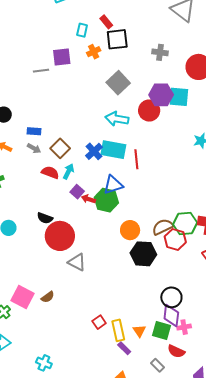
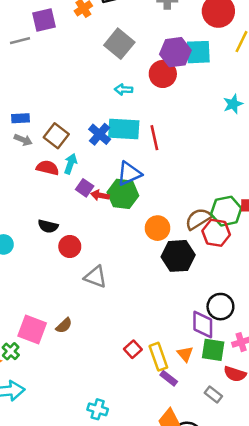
cyan arrow: (117, 119) -> (123, 90), size x0.6
red circle: (60, 236) -> (70, 247), size x0.6
purple diamond: (171, 315) -> (203, 325), moved
cyan cross: (44, 363) -> (98, 409), moved

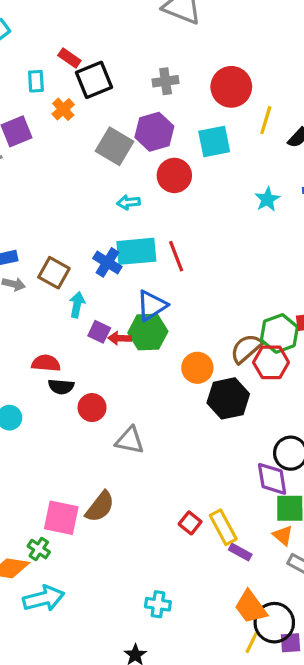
purple hexagon: (175, 52) -> (154, 132), moved
red semicircle: (48, 168) -> (46, 363), moved
brown semicircle: (64, 325) -> (100, 507), size x1.5
orange triangle: (185, 354) -> (283, 535), moved

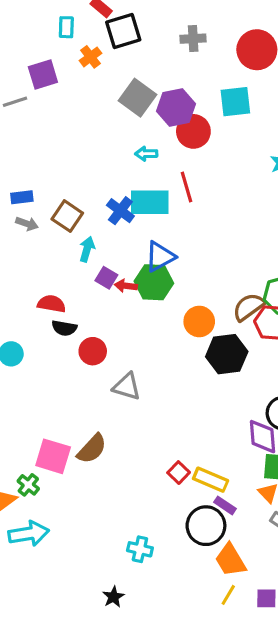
purple hexagon: (154, 132) -> (176, 107), moved
red line: (176, 256) -> (186, 187), moved
yellow rectangle: (223, 527) -> (211, 480), turned -44
black circle: (274, 623) -> (206, 526), moved

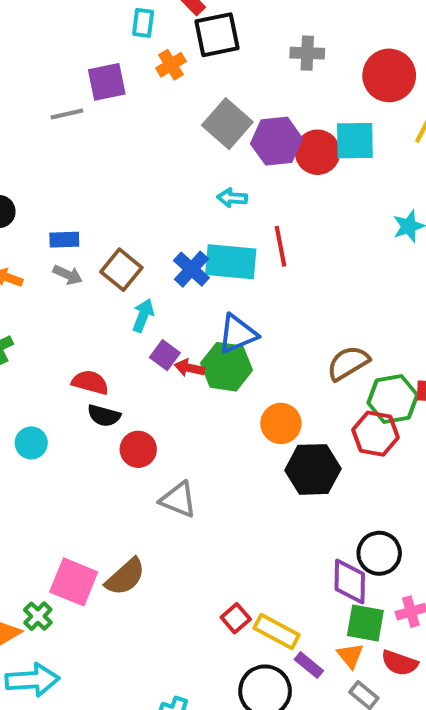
red circle: (193, 131) -> (318, 152), moved
brown semicircle: (249, 307) -> (348, 363), moved
purple rectangle: (225, 505) -> (309, 665), moved

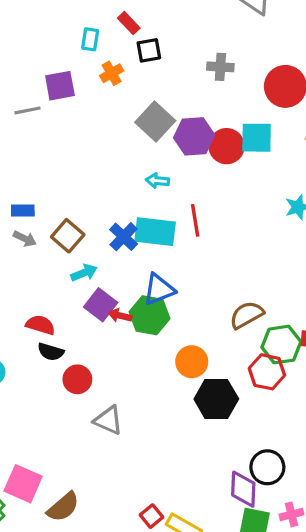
black square: (217, 35) -> (149, 50), size x0.7
cyan arrow: (143, 315) -> (84, 273), turned 45
purple square: (165, 355) -> (101, 305), size x1.4
brown semicircle: (125, 577) -> (63, 507), moved

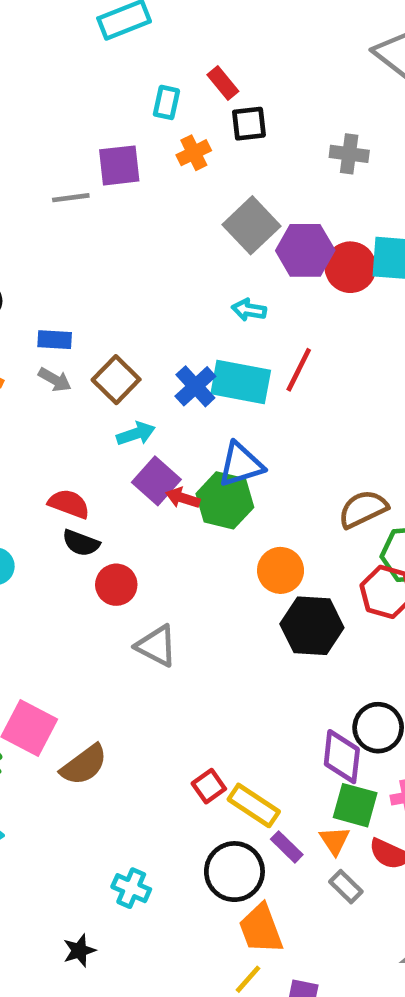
red line: (195, 220) -> (299, 370), turned 32

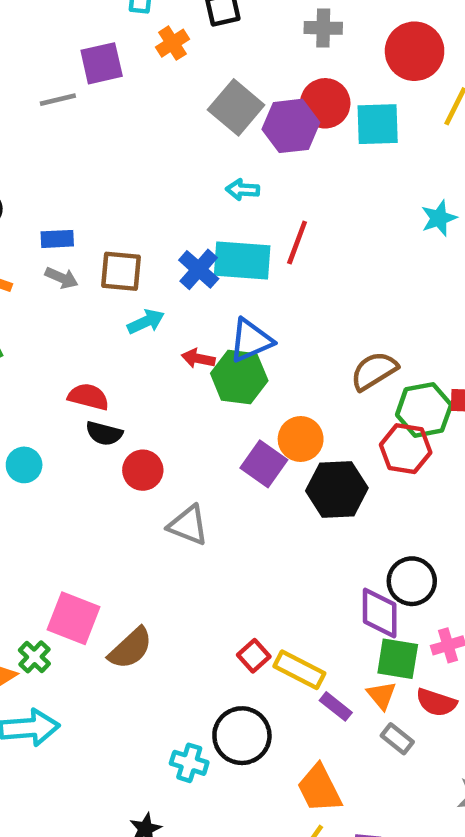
red circle: (350, 267) -> (325, 103), moved
brown square: (116, 380) -> (121, 271), turned -33
purple square: (156, 481) -> (264, 464), moved
red arrow: (183, 498) -> (198, 358), moved
black circle: (234, 872) -> (242, 736), moved

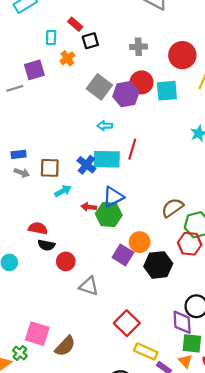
red square: (254, 656) -> (127, 323), moved, size x1.6

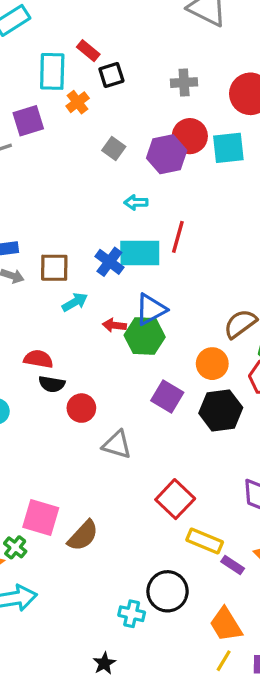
cyan rectangle: (51, 38) -> (52, 71), size x1.6
gray square: (99, 87) -> (114, 149), moved, size x0.6
orange circle: (140, 242) -> (212, 364), moved

